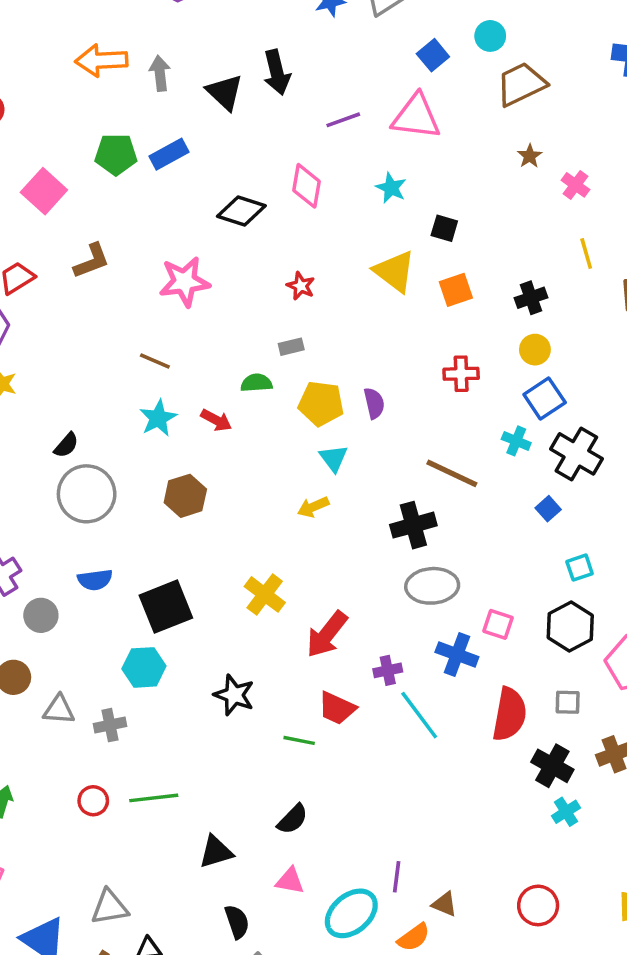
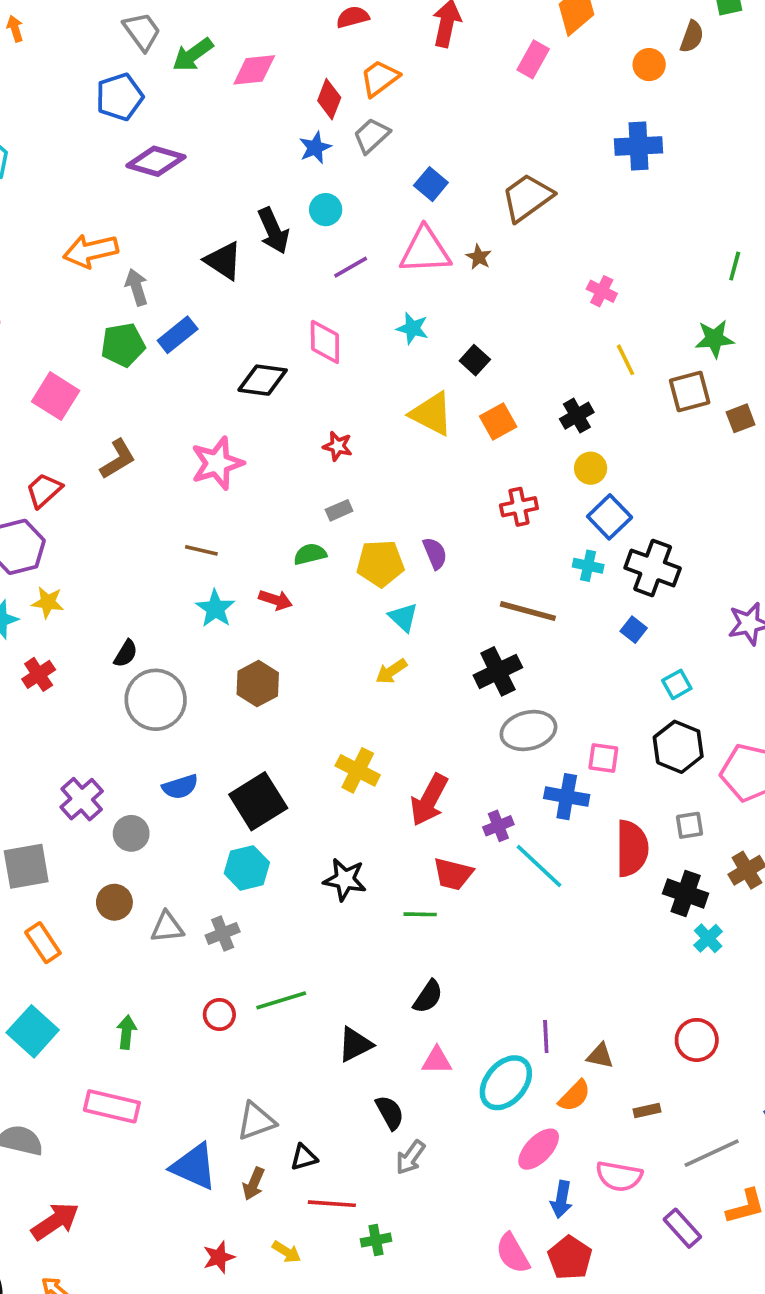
cyan circle: (490, 36) -> (326, 210), moved
gray arrow: (160, 73) -> (137, 287), moved
brown star: (530, 156) -> (479, 257), moved
black square: (444, 228) -> (475, 360), turned 36

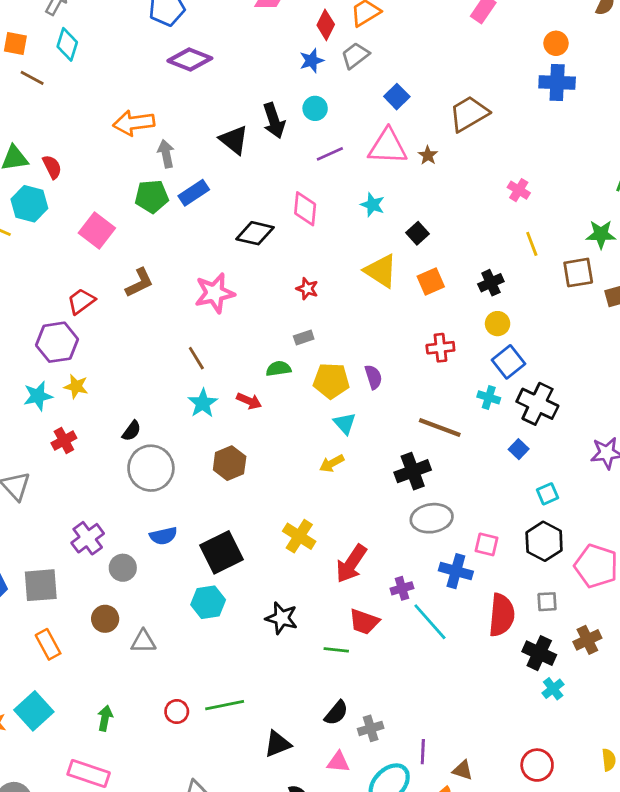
orange circle: (649, 65) -> (556, 43), moved
brown line: (201, 550) -> (196, 358), turned 40
gray cross: (223, 933) -> (371, 728), moved

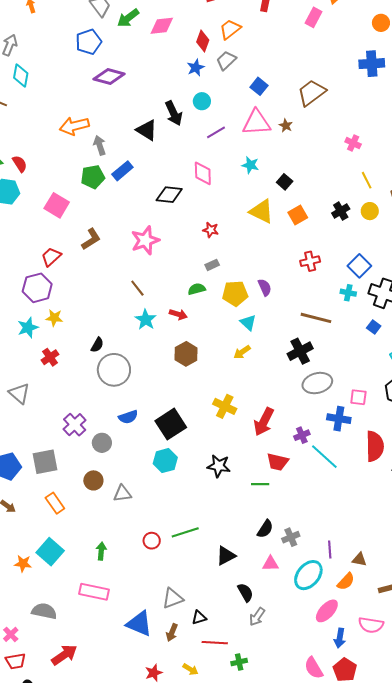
orange circle: (556, 43) -> (381, 23), moved
yellow circle: (498, 324) -> (370, 211), moved
brown hexagon: (230, 463) -> (186, 354), moved

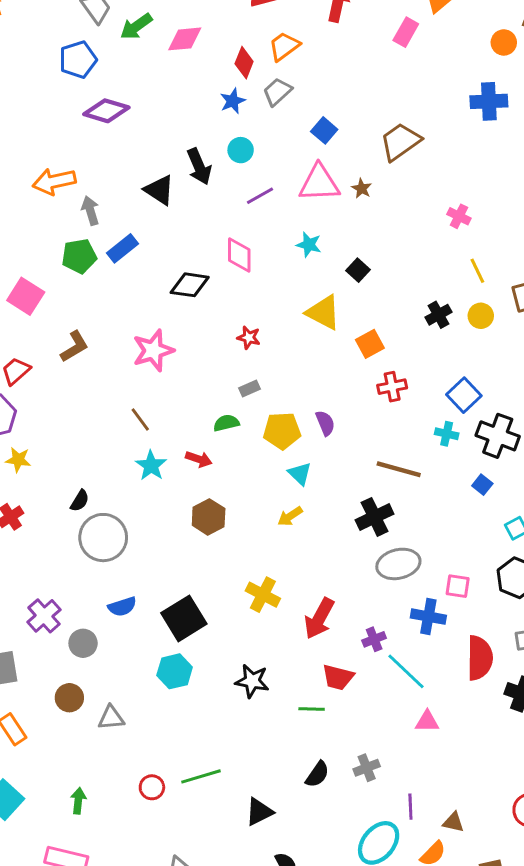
orange square: (298, 215) -> (370, 344), moved
gray cross: (291, 537) -> (367, 768), moved
pink triangle: (271, 564) -> (427, 721), moved

